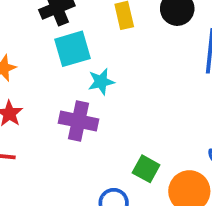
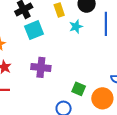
cyan star: (101, 82) -> (76, 27), moved

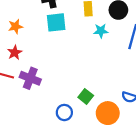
purple cross: (41, 67) -> (30, 78), moved

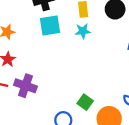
cyan star: (101, 31) -> (83, 31), moved

